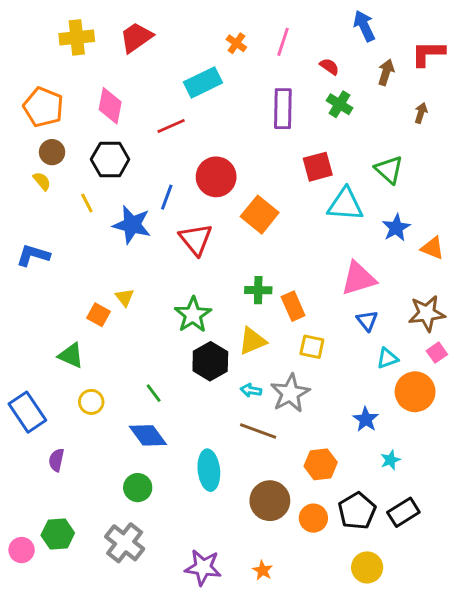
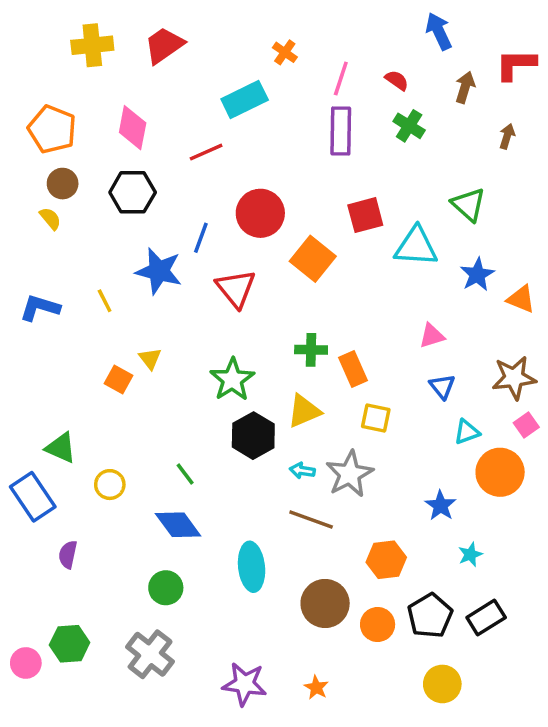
pink line: (283, 42) -> (341, 79), moved
red square: (318, 167) -> (365, 215), moved
yellow line: (87, 203) -> (105, 301), moved
pink triangle: (358, 278) -> (432, 336), size x0.6
green triangle: (71, 355) -> (61, 448), moved

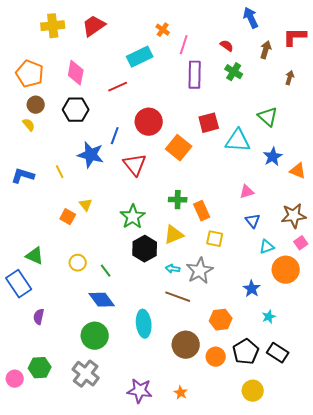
pink line: (341, 79) -> (184, 45), moved
yellow circle: (110, 485) -> (78, 263), moved
green circle: (166, 588) -> (95, 336), size x1.4
black rectangle: (486, 617) -> (278, 353), turned 65

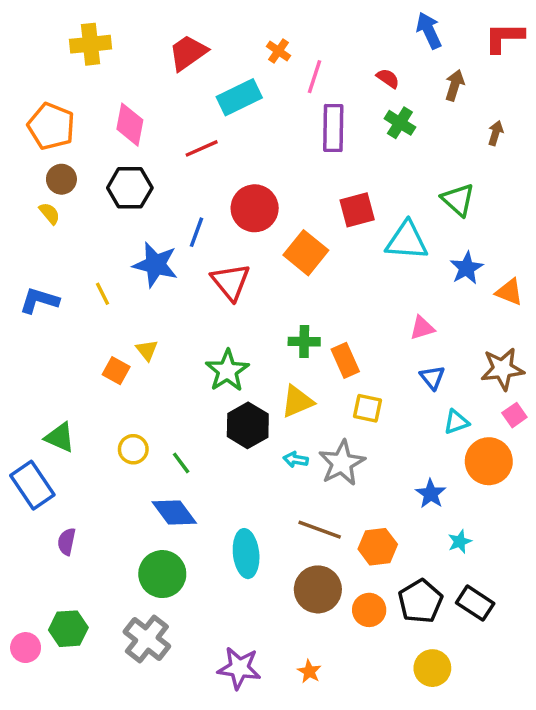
red trapezoid: (94, 26) -> (188, 53), moved
red L-shape: (295, 37) -> (504, 37), moved
brown line: (178, 297) -> (320, 530), moved

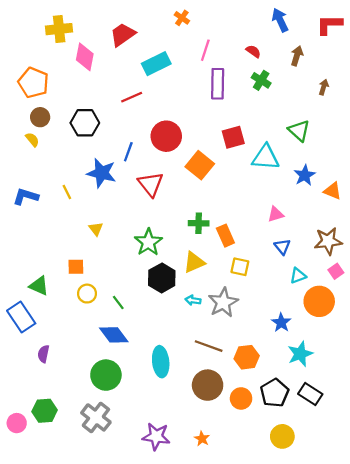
orange cross: (279, 51) -> (182, 18), moved
pink diamond: (130, 125) -> (85, 57), moved
orange square: (116, 371) -> (76, 267), moved, turned -30
cyan star: (460, 542) -> (300, 354), size x1.6

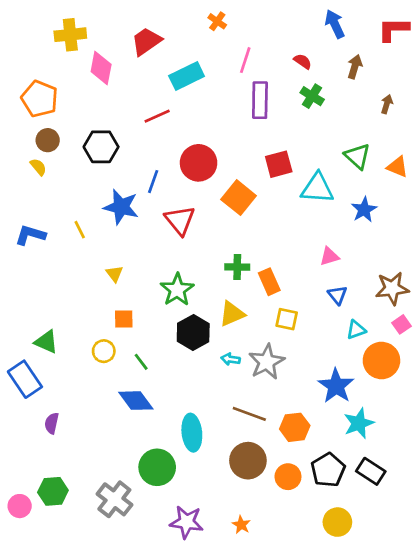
orange triangle: (333, 191) -> (397, 167), moved
orange square: (76, 267) -> (124, 319), moved
blue star: (281, 323) -> (336, 386), size x1.5
green circle: (106, 375) -> (157, 467), moved

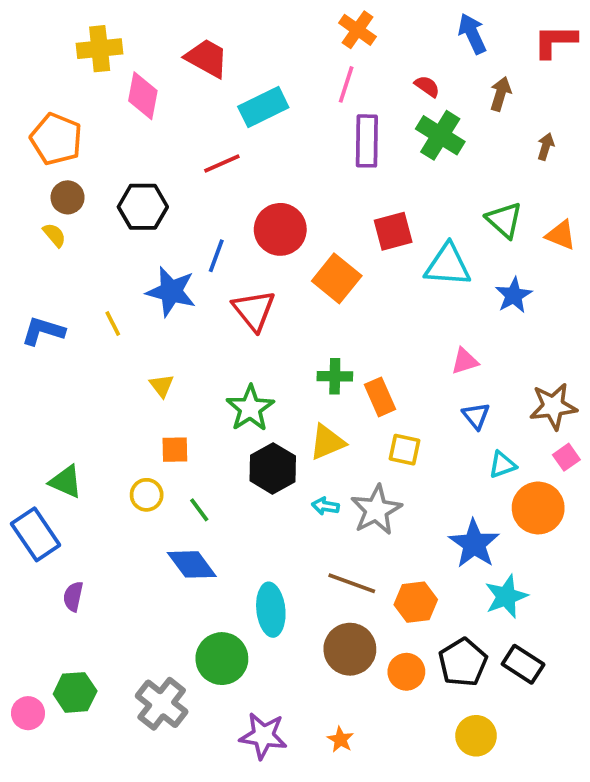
orange cross: (217, 21) -> (357, 30), moved, size x1.4
red trapezoid: (146, 41) -> (207, 58), turned 64
green cross: (312, 96) -> (440, 135), size x1.4

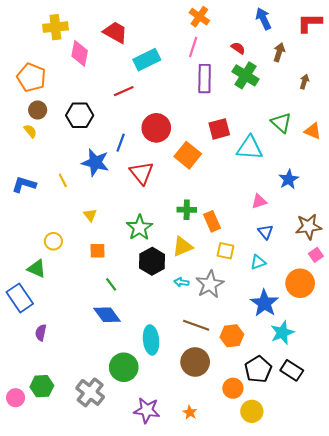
blue star: (514, 295) -> (289, 179), moved
cyan triangle: (502, 465) -> (258, 262), moved
yellow circle: (147, 495) -> (53, 241), moved
orange circle: (406, 672) -> (233, 388), moved
yellow circle: (476, 736) -> (252, 411), moved

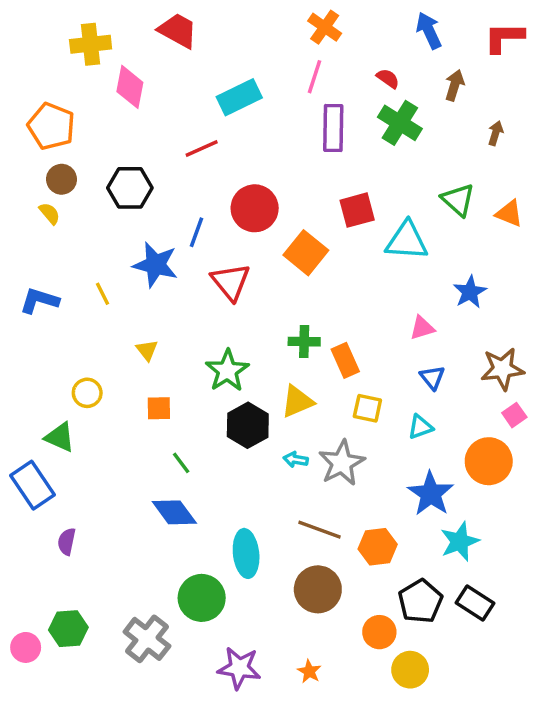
red trapezoid: (115, 32) -> (178, 31), moved

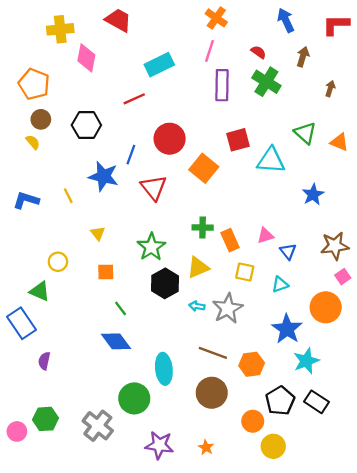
pink triangle: (422, 328) -> (265, 236), moved

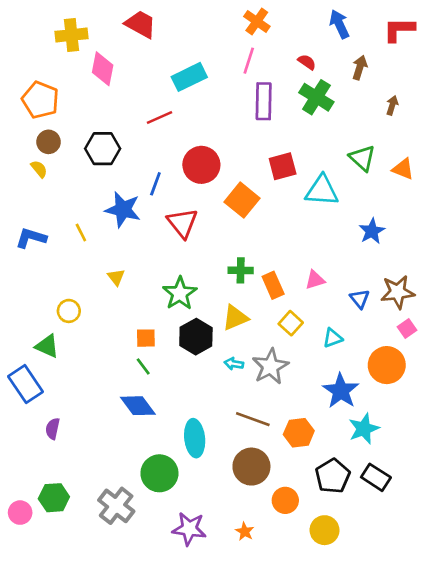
blue triangle: (288, 251) -> (360, 299), moved
orange square: (106, 272) -> (146, 338), moved
yellow square: (245, 272) -> (291, 323), turned 30
orange circle: (253, 421) -> (285, 500), moved

